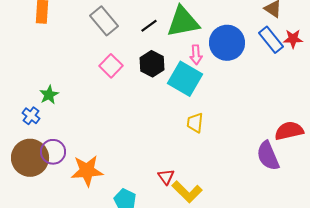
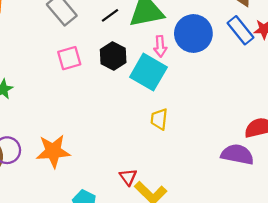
pink square: (111, 66) -> (69, 58), turned 30
purple semicircle: (268, 156) -> (237, 154), turned 124
orange star: (87, 171) -> (53, 151), moved

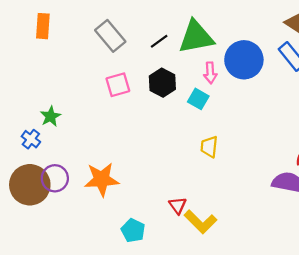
cyan square: (148, 72) -> (198, 99), size x0.6

